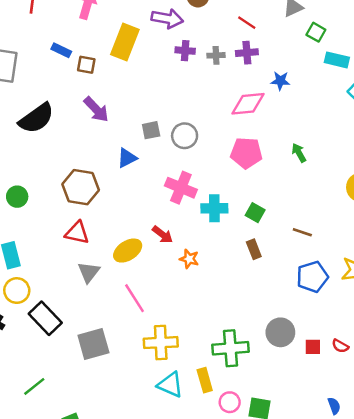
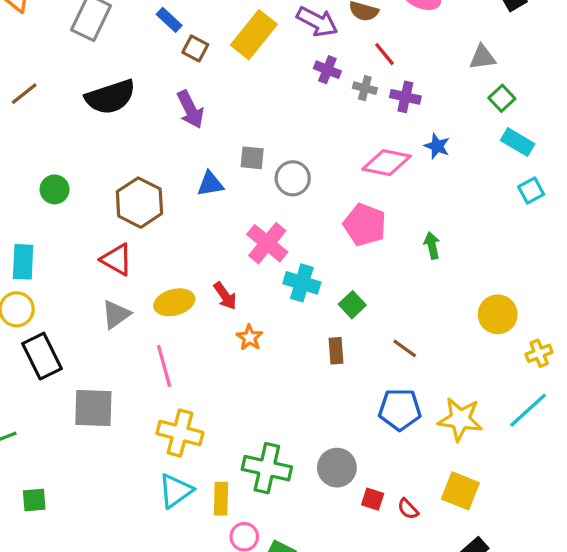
red line: (247, 23) -> (385, 54), moved
cyan triangle: (170, 385) -> (175, 491), turned 44

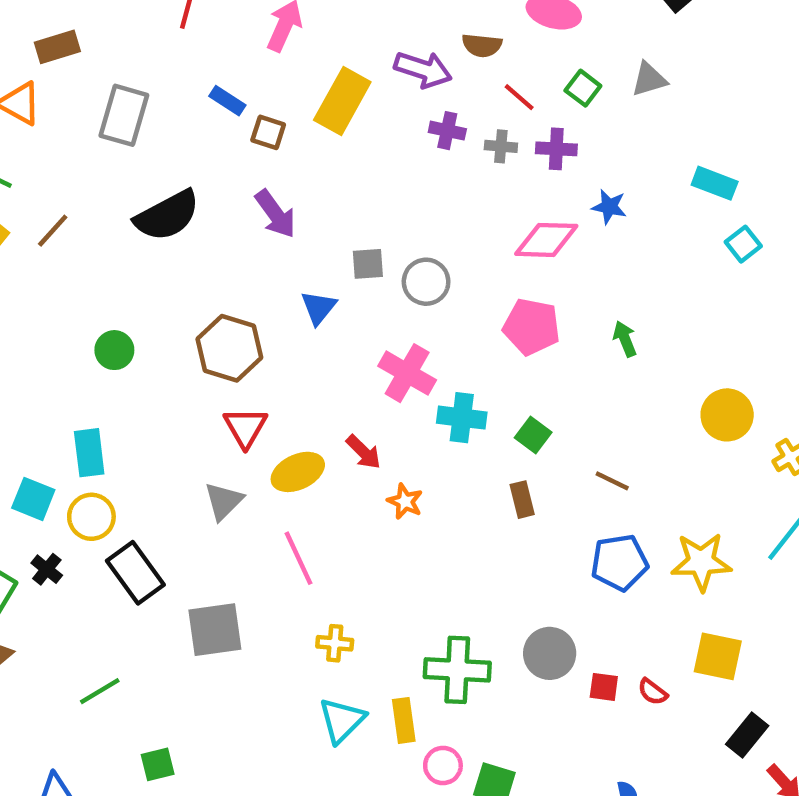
green square: (502, 98) -> (583, 88), moved
blue triangle: (210, 184) -> (319, 308), turned -32
red triangle: (117, 260) -> (245, 427), moved, turned 40
yellow cross: (180, 433) -> (335, 643), size x0.6

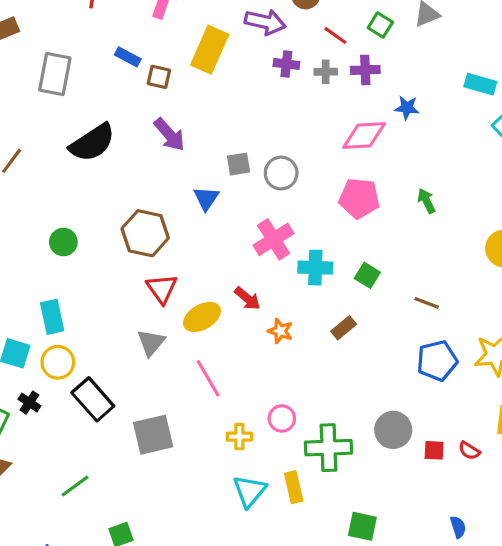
pink cross: (407, 373) -> (274, 239), turned 33
brown rectangle: (522, 500) -> (344, 328), moved, turned 70
pink circle: (443, 765) -> (282, 418), moved

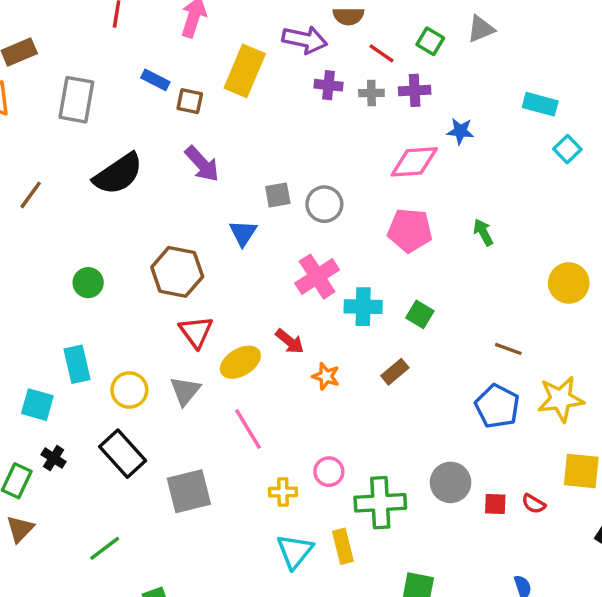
brown line: (427, 303) -> (508, 349), moved
blue pentagon: (437, 361) -> (497, 406), turned -30
yellow circle: (58, 362) -> (129, 390), moved

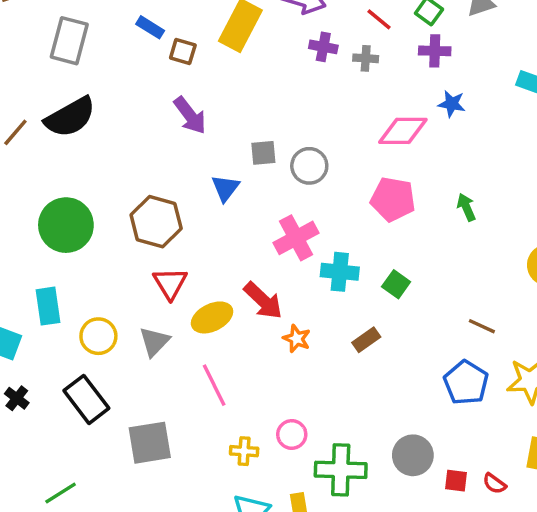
purple cross: (415, 90) -> (435, 51), moved
black semicircle: (118, 174) -> (70, 117), moved
green circle: (88, 283) -> (66, 225), size x1.8
red arrow: (290, 341) -> (263, 301), size x1.4

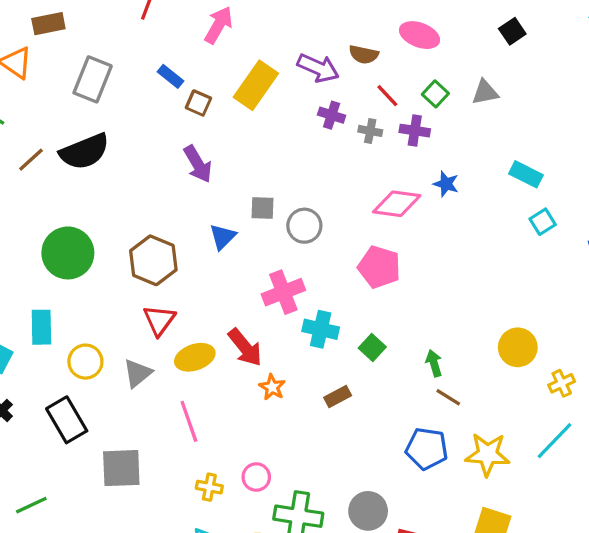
purple cross: (435, 51) -> (415, 131), moved
green arrow: (466, 207) -> (434, 363), moved
blue pentagon: (466, 383) -> (427, 449), turned -30

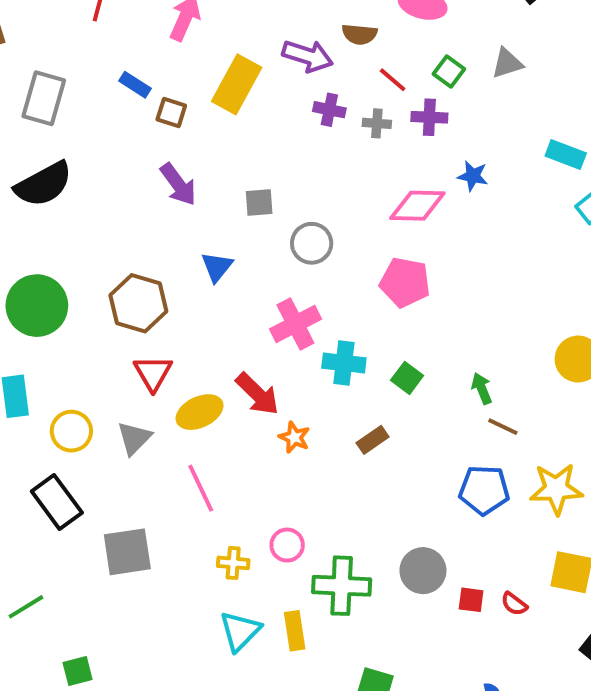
gray square: (263, 208) -> (259, 203), moved

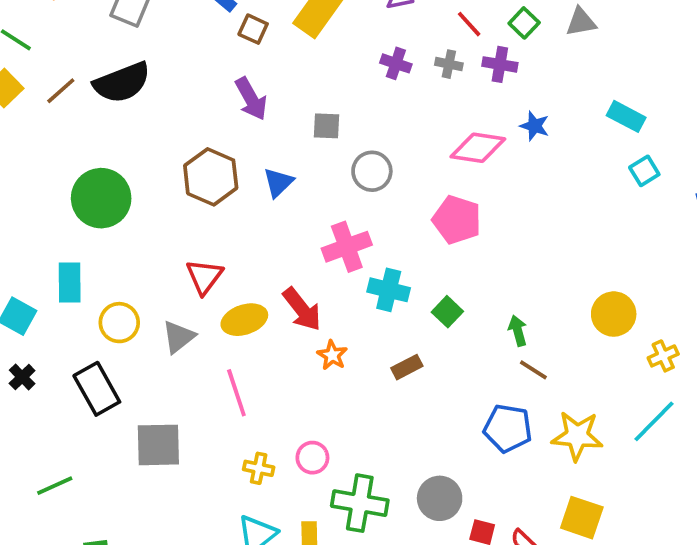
purple cross: (329, 110) -> (396, 63), moved
brown hexagon: (138, 303) -> (211, 177), moved

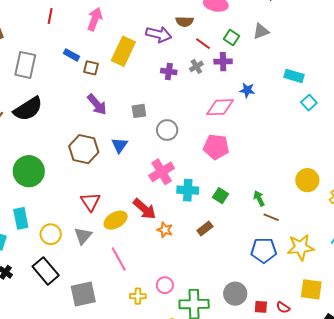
gray cross: (449, 64) -> (196, 66), turned -32

